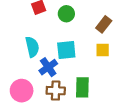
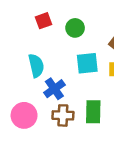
cyan square: (66, 50) -> (87, 63), moved

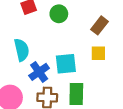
cyan square: (87, 63) -> (66, 64), moved

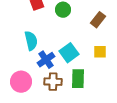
yellow square: (98, 53) -> (100, 52), moved
cyan square: (66, 64) -> (69, 53), turned -30

